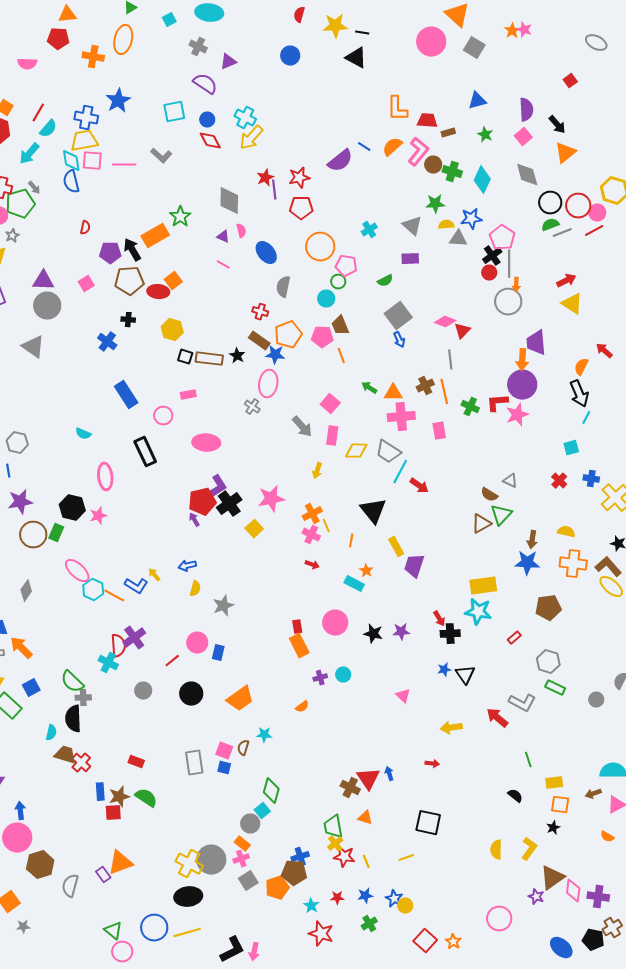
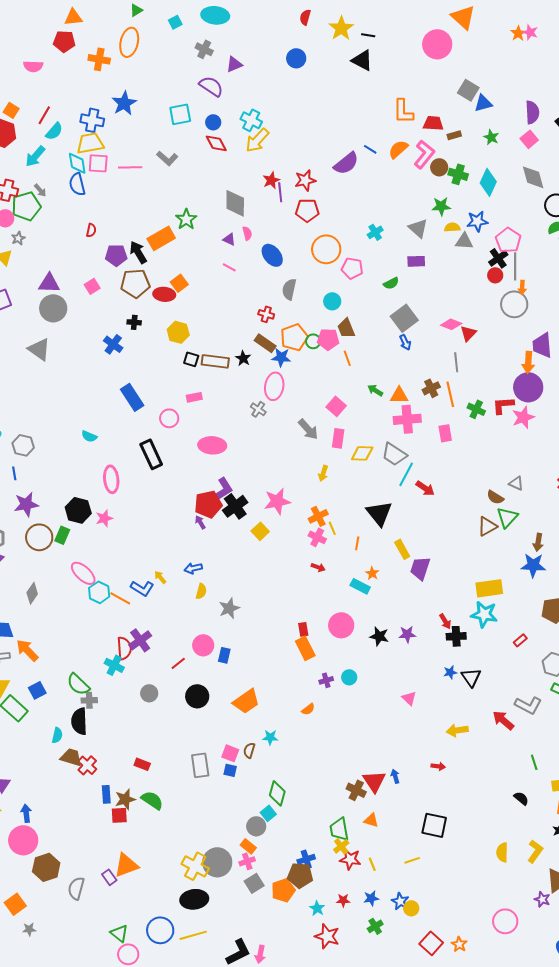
yellow star: (335, 26) -> (341, 28), turned -30
gray square: (474, 48) -> (468, 90), moved
green circle: (338, 282) -> (313, 341), moved

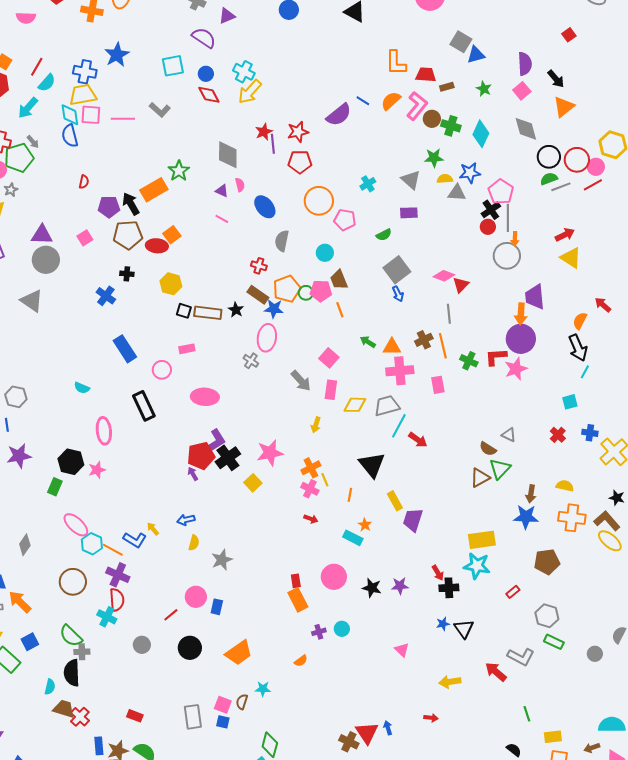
gray trapezoid: (394, 454) -> (387, 406), turned 132
brown circle: (39, 537) -> (73, 582), moved
purple cross: (140, 640) -> (118, 575), moved, turned -30

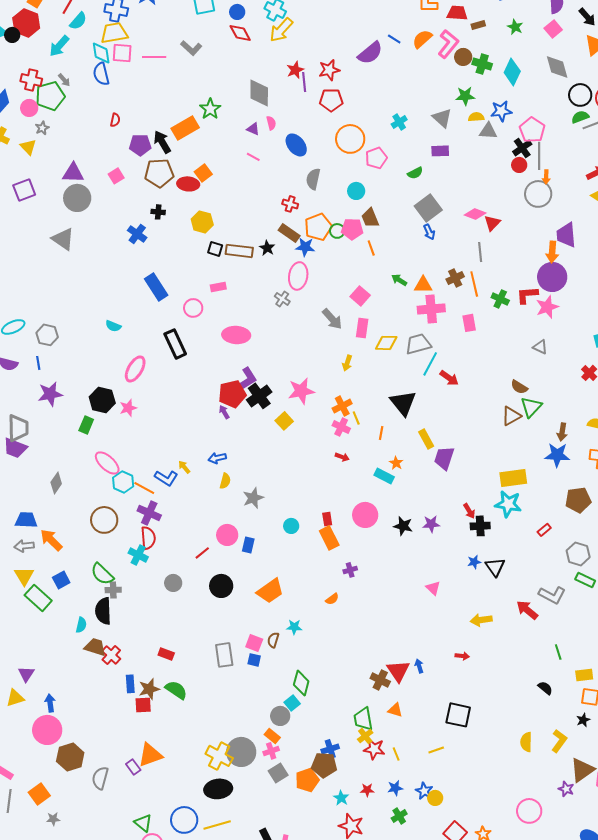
pink pentagon: (345, 220) -> (376, 158), turned -30
pink ellipse: (104, 431) -> (135, 369), turned 36
gray triangle: (509, 435) -> (540, 347), moved
cyan circle: (342, 629) -> (291, 526), moved

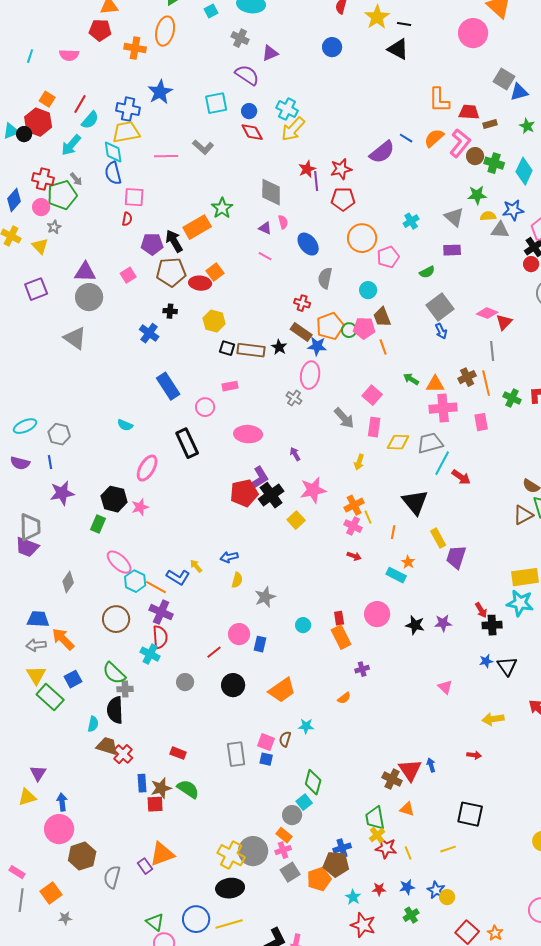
pink square: (122, 53) -> (134, 197), moved
purple arrow: (224, 412) -> (295, 454), moved

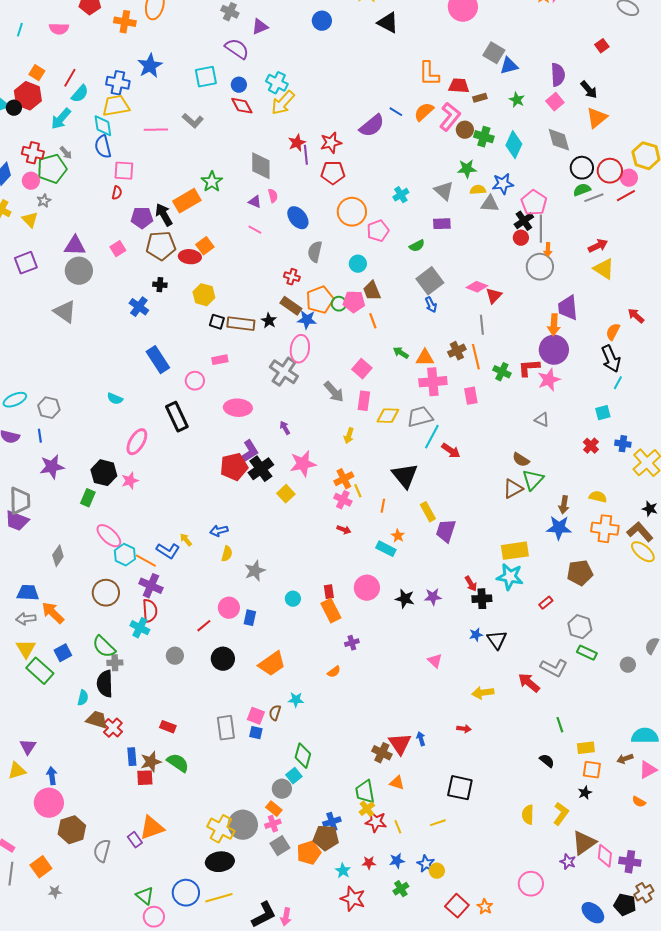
gray cross: (294, 398) -> (284, 372), size x1.8

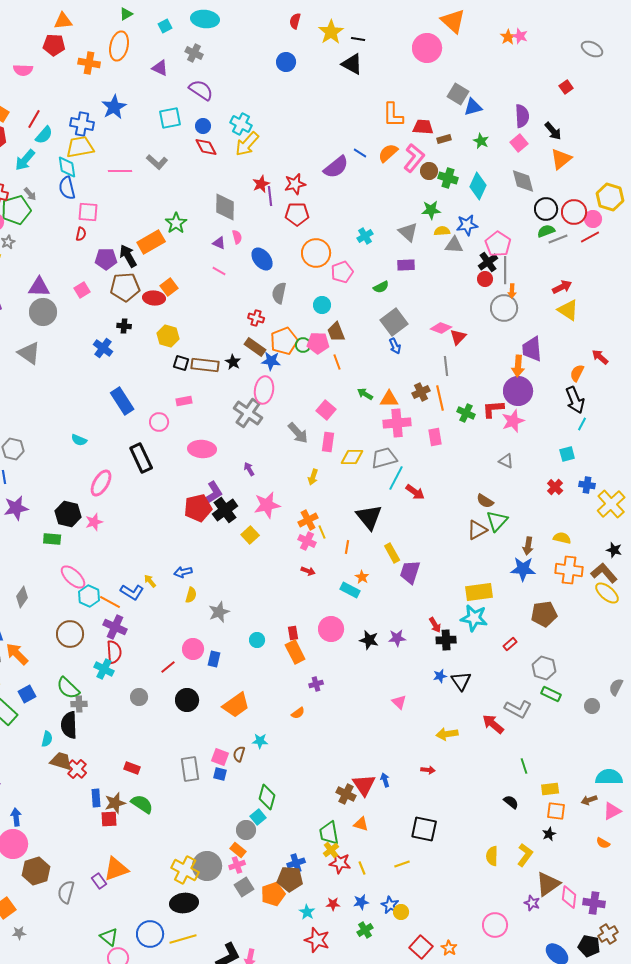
purple triangle: (260, 27) -> (160, 68), moved, turned 48
green rectangle: (88, 498) -> (52, 539), turned 72

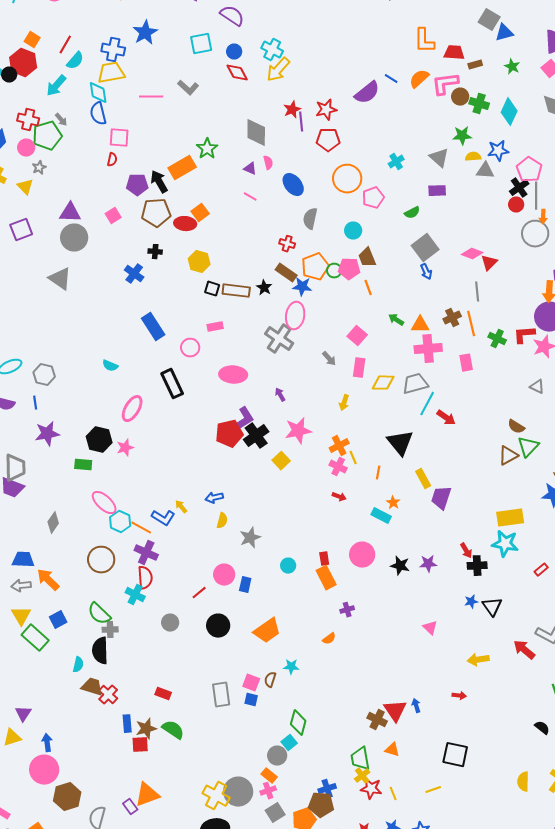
pink L-shape: (414, 158) -> (445, 84), turned -136
gray arrow: (298, 433) -> (329, 359), size x0.7

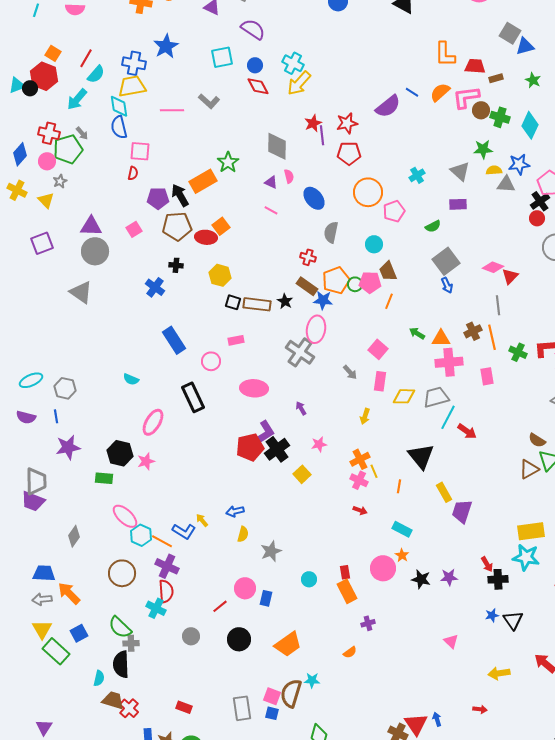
orange line: (368, 288) -> (389, 301), turned 42
pink star: (298, 431) -> (319, 444), size x0.6
orange star: (393, 503) -> (402, 555), moved
brown semicircle: (270, 680) -> (291, 693), size x1.8

